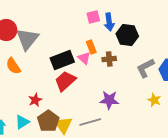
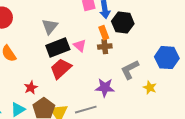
gray triangle: (27, 39) -> (50, 27), moved, size x0.7
orange rectangle: (91, 47) -> (104, 33), moved
gray L-shape: (145, 68) -> (130, 70), moved

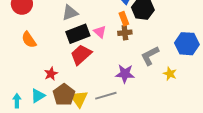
gray triangle: (50, 27) -> (70, 13), turned 30

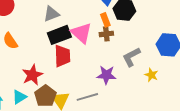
pink triangle: (100, 32) -> (81, 33), size x1.6
red trapezoid: (81, 55) -> (62, 56), turned 130
red star: (51, 74) -> (32, 75), size x1.5

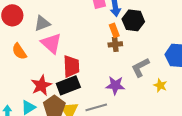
gray triangle: (51, 14) -> (42, 23), moved
pink triangle: (81, 33) -> (51, 43), moved
black rectangle: (59, 35) -> (68, 85), moved

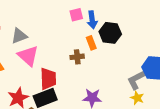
brown cross: (115, 44) -> (77, 57), moved
gray L-shape: (140, 67) -> (136, 80), moved

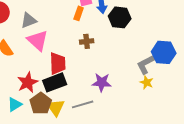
orange rectangle: (91, 43) -> (79, 13), moved, turned 40

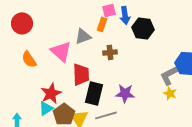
gray triangle: (29, 20) -> (83, 36), moved
black rectangle: (55, 82) -> (94, 93), moved, turned -55
cyan triangle: (15, 104) -> (46, 108), moved

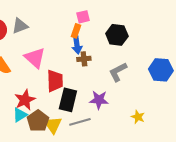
blue arrow: (125, 15) -> (77, 45), moved
gray triangle: (83, 36) -> (20, 26), moved
gray L-shape: (169, 75) -> (118, 72), moved
yellow star: (170, 93) -> (138, 117), moved

